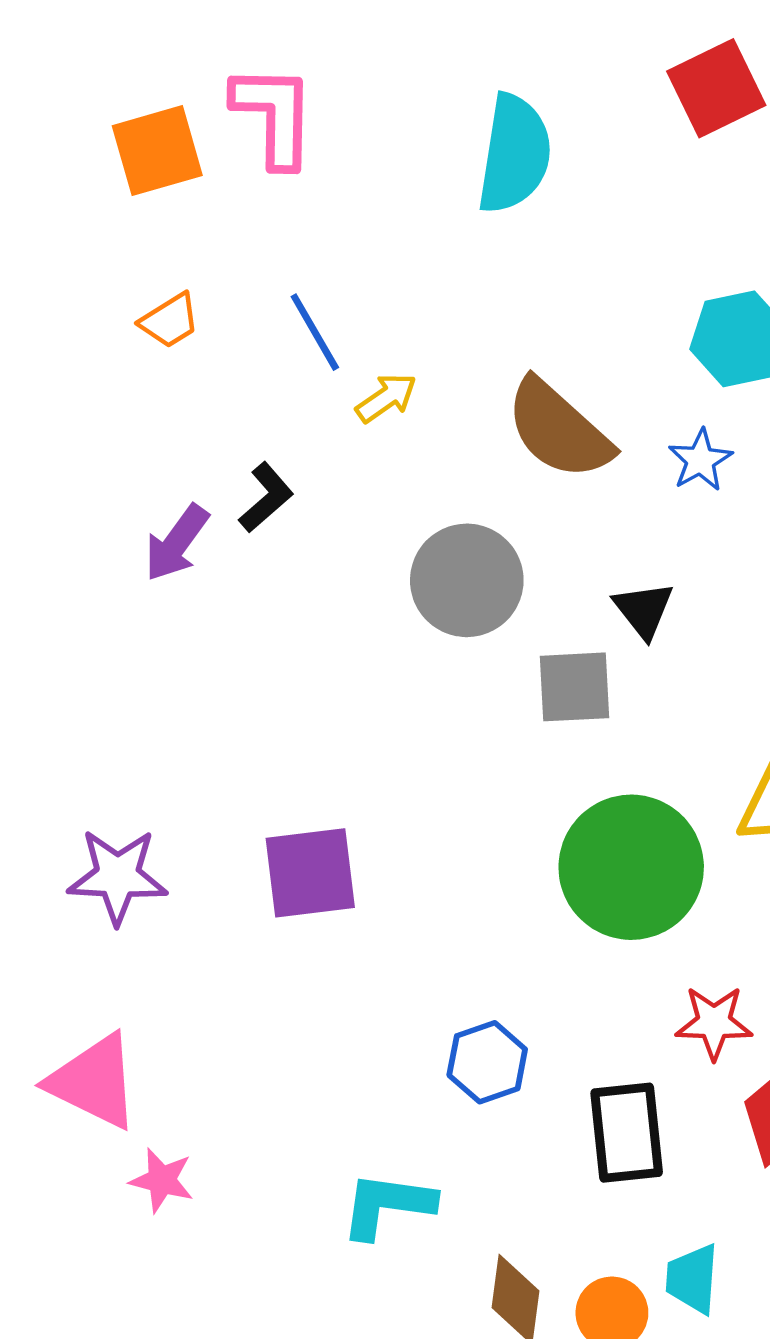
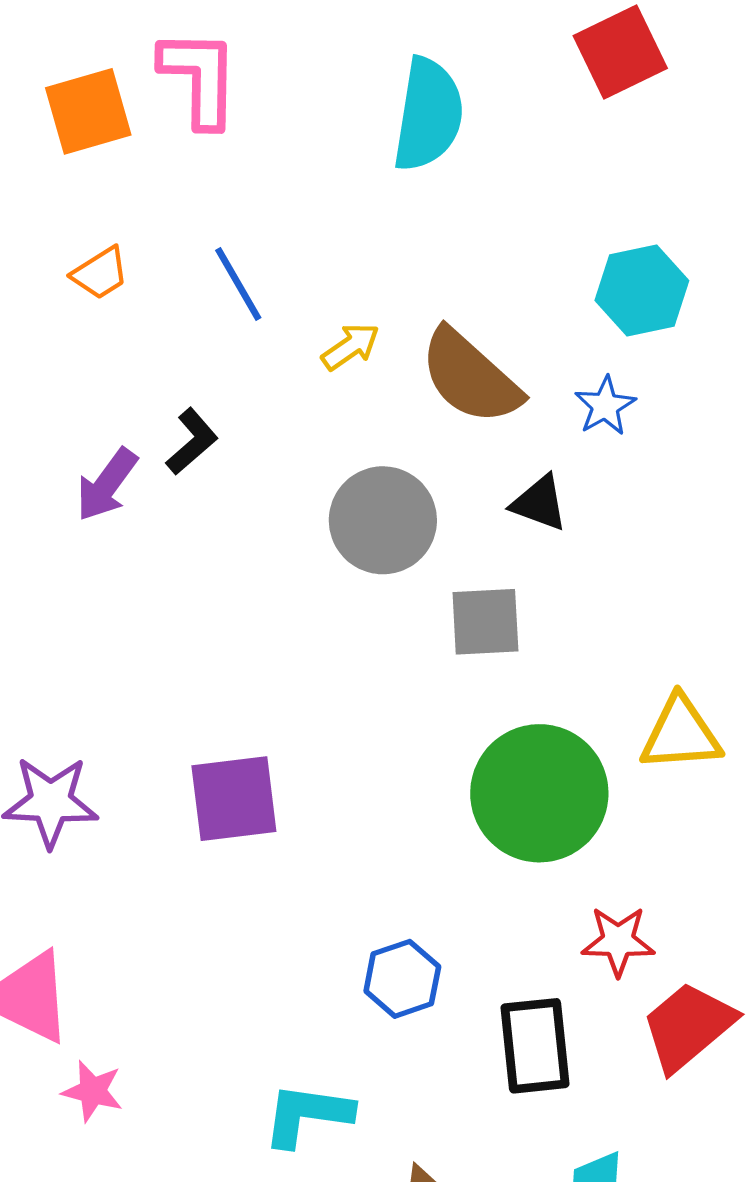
yellow arrow: (386, 398) -> (351, 347), moved
black triangle: (644, 610) -> (539, 503), moved, turned -32

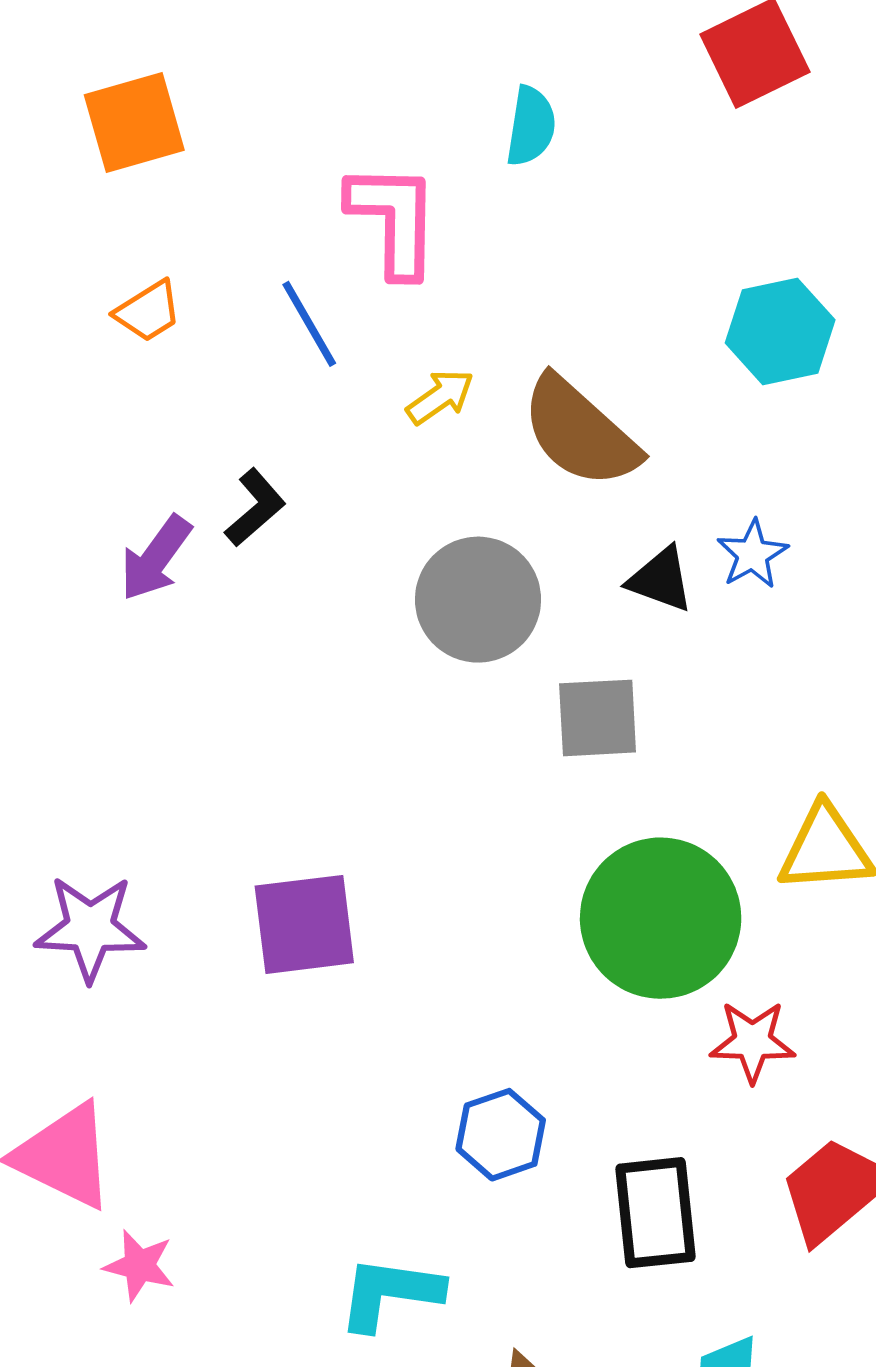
pink L-shape: (199, 78) -> (394, 219), moved
cyan semicircle: (428, 115) -> (531, 126), size x0.6
blue star: (605, 406) -> (752, 554), moved
red star: (618, 941) -> (752, 1041), moved

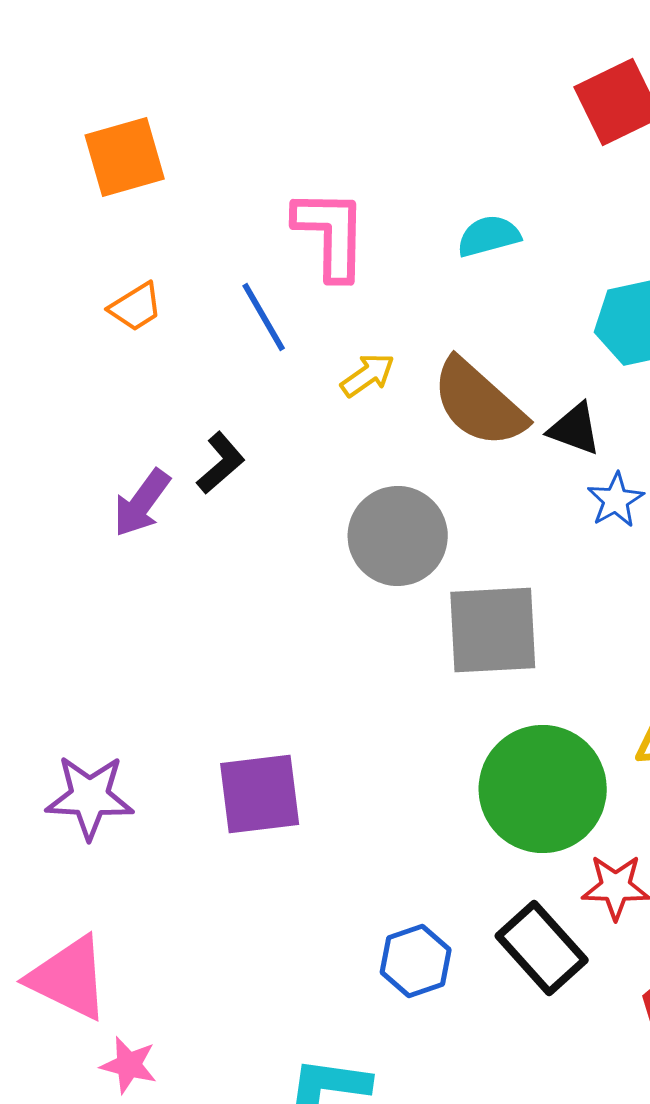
cyan semicircle: (531, 126) -> (489, 236), moved, turned -114
black triangle: (661, 579) -> (575, 429), moved
gray square: (598, 718) -> (493, 630), size x1.4
black rectangle: (656, 1213) -> (542, 948), moved, turned -36

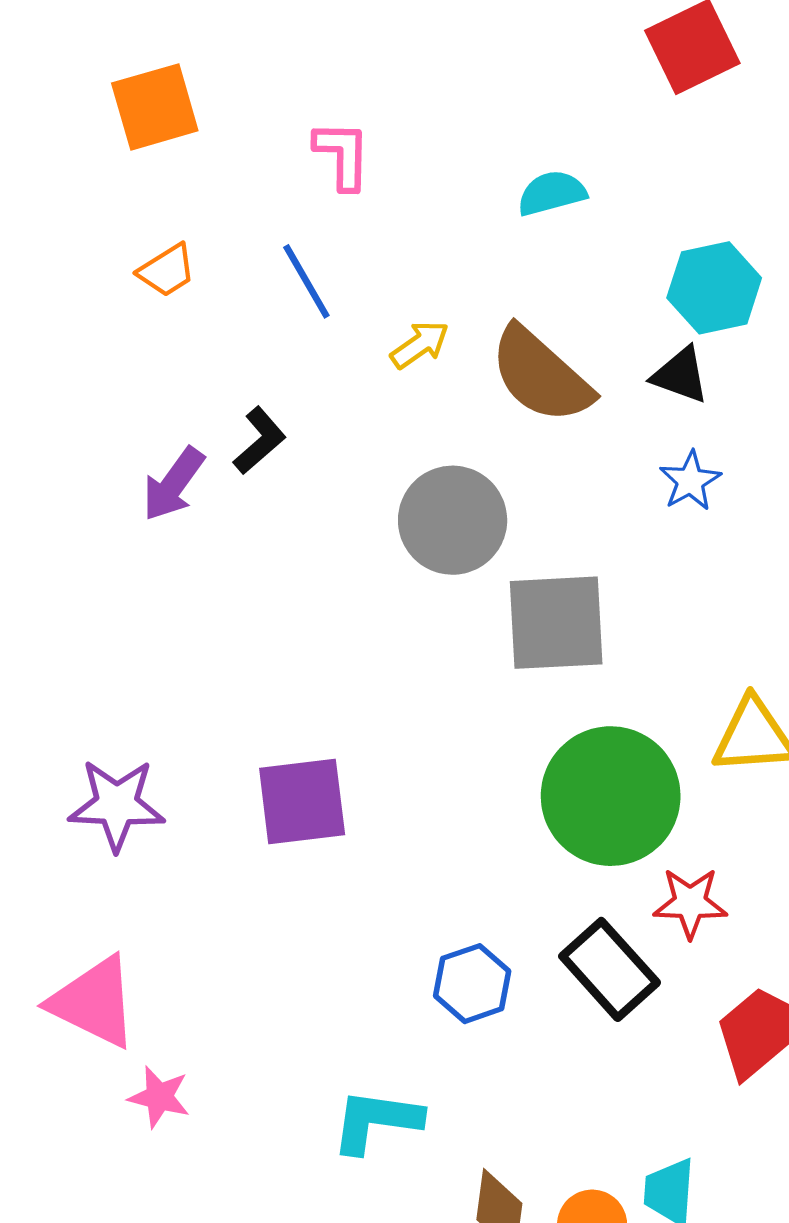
pink L-shape: (331, 234) -> (342, 155), moved, size x0.7
black triangle: (575, 429) -> (680, 375), moved

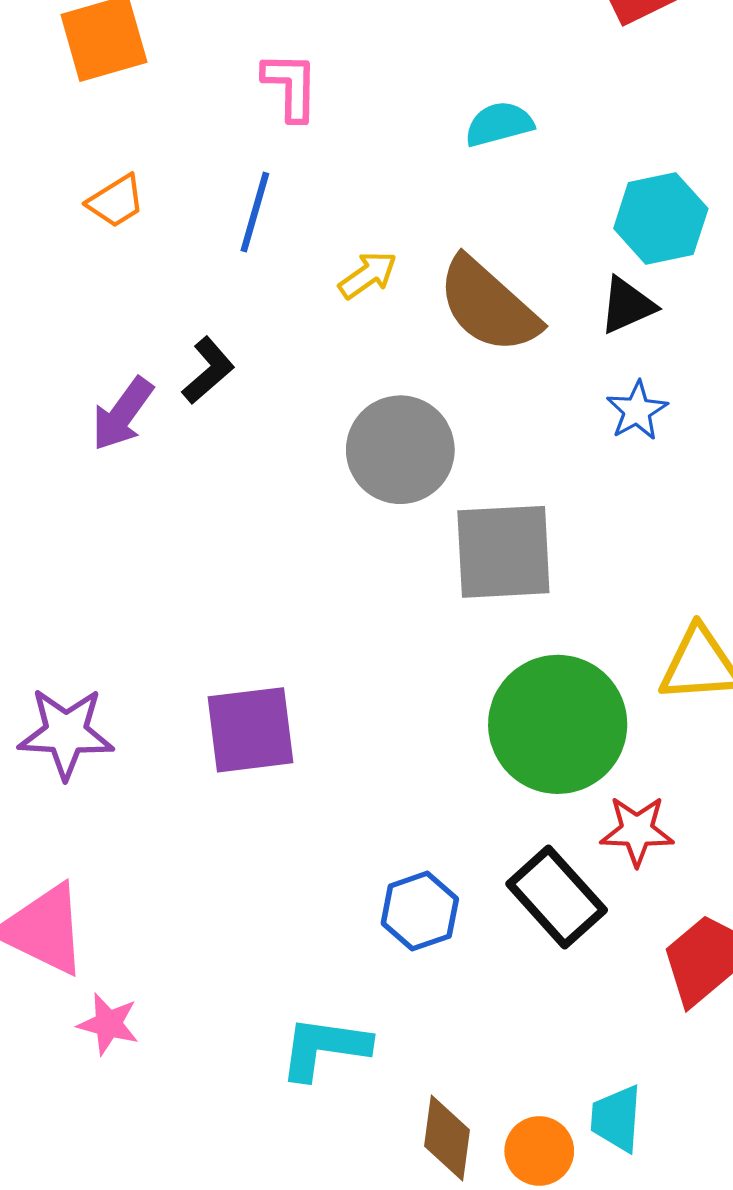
blue line: (306, 281) -> (255, 212), turned 46
black triangle: (680, 375) -> (627, 305), turned -44

